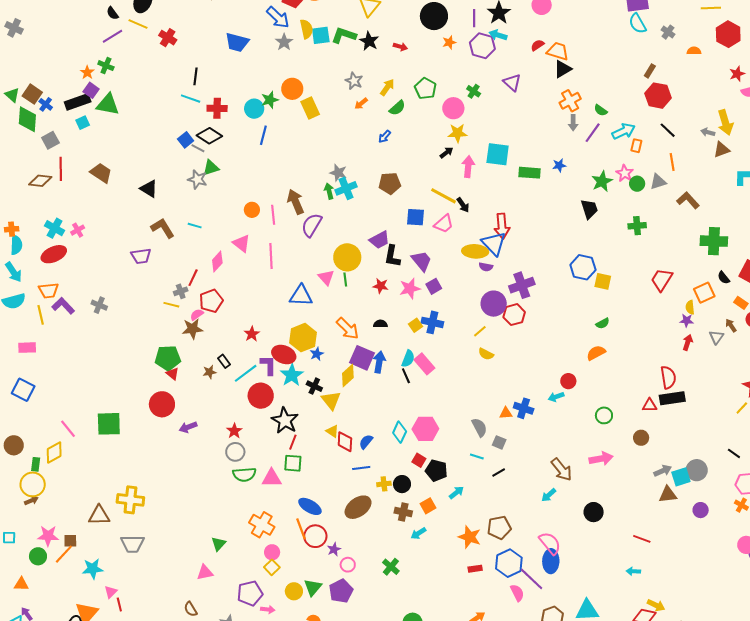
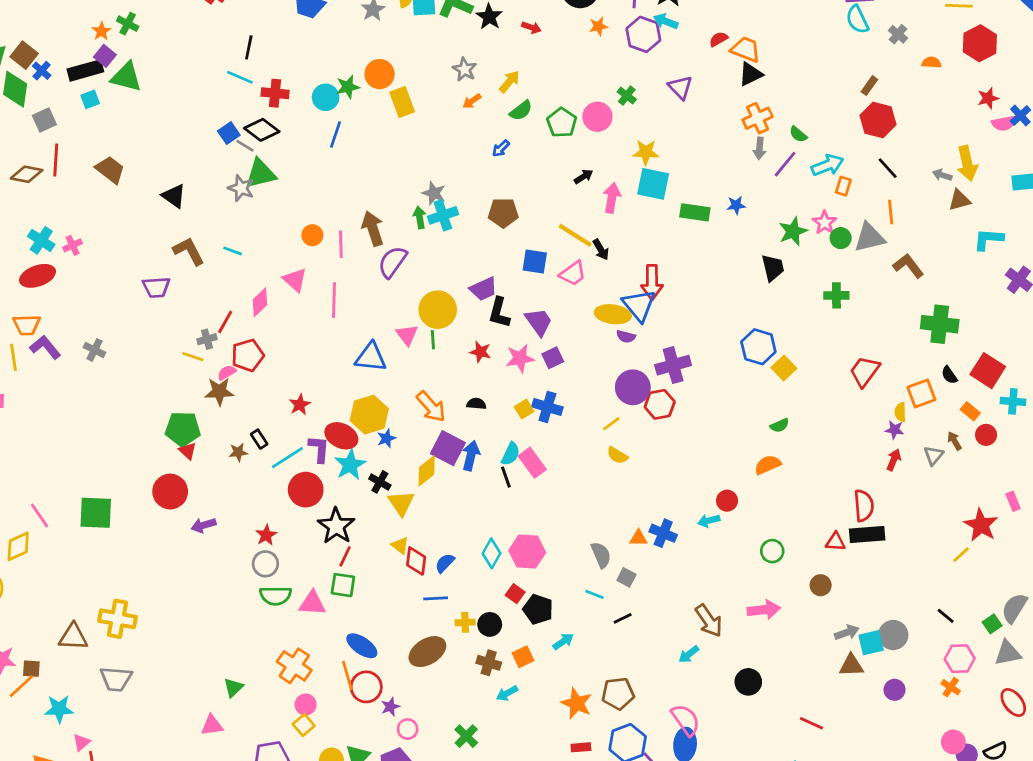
green pentagon: (425, 89) -> (562, 123), moved
yellow star: (458, 133) -> (646, 152), moved
green triangle: (211, 168) -> (261, 174), size x1.4
gray triangle: (658, 182) -> (869, 237), size x1.4
yellow square: (603, 281) -> (784, 368), turned 30

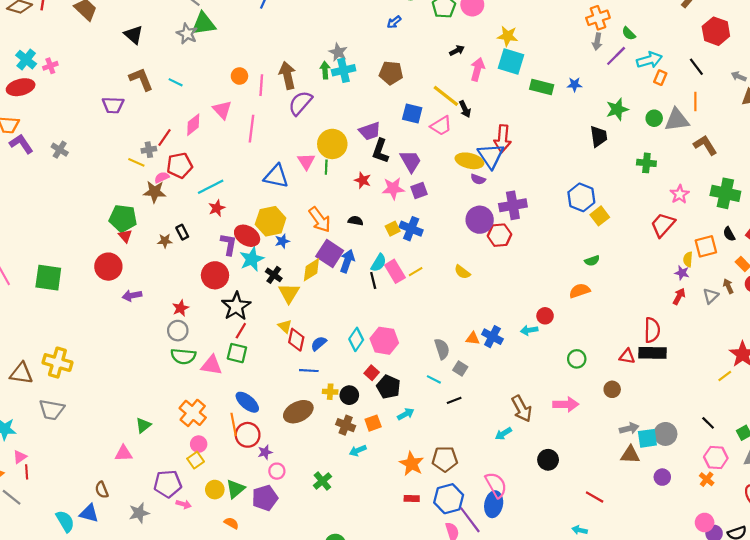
red hexagon: (878, 120) -> (716, 31), moved
pink star: (825, 223) -> (680, 194), moved
yellow line: (611, 424) -> (416, 272), moved
cyan line: (287, 458) -> (211, 187), moved

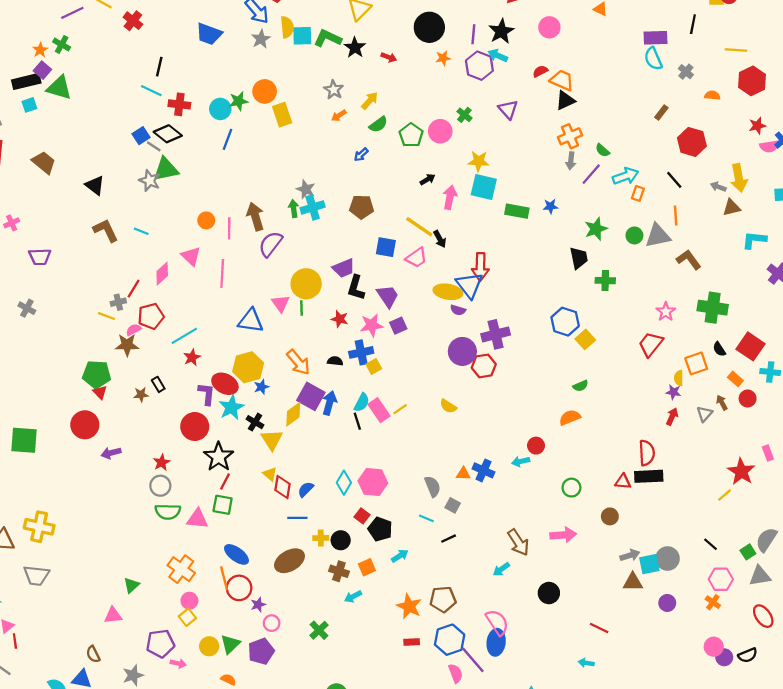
purple trapezoid: (113, 105) -> (40, 257), moved
green cross: (646, 163) -> (605, 281), moved
blue cross: (411, 229) -> (361, 352), moved, turned -30

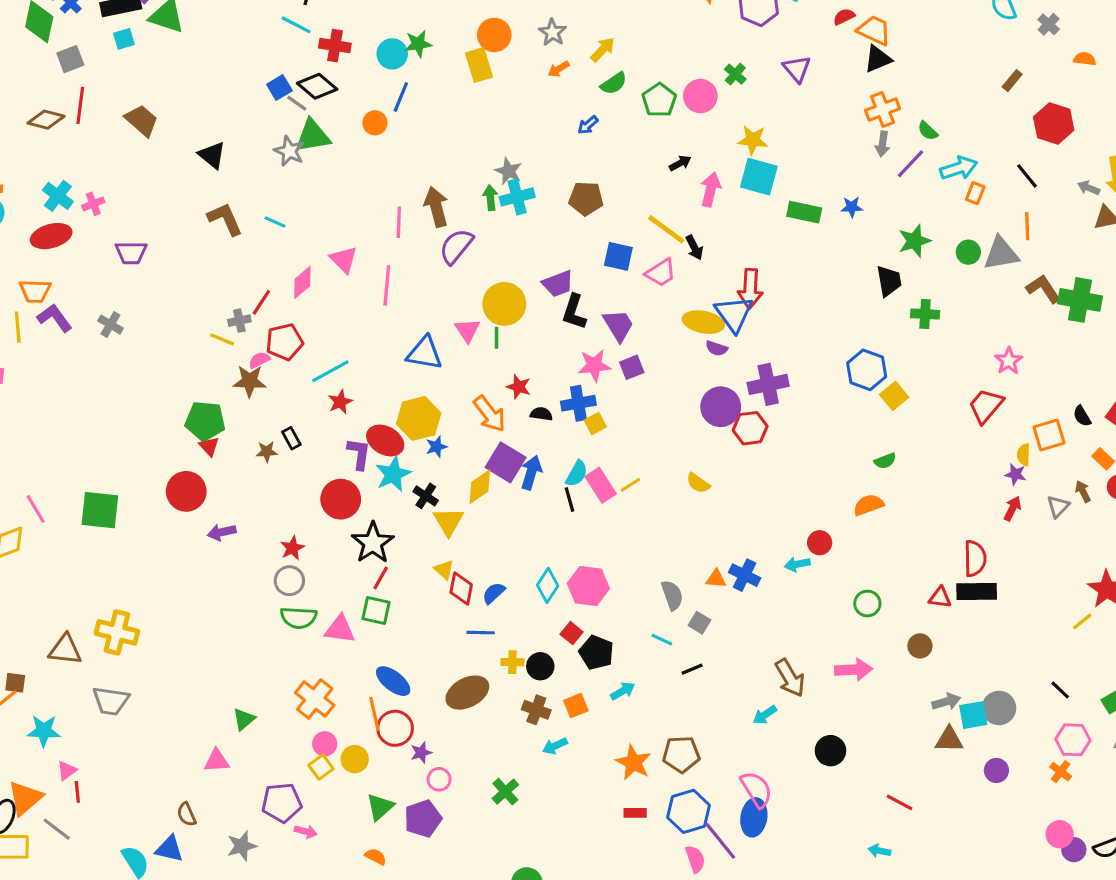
orange circle: (265, 91) -> (494, 35), moved
orange circle: (206, 220) -> (375, 123), moved
green cross: (713, 308) -> (1080, 300), moved
red star: (340, 319) -> (519, 387), moved
yellow circle: (209, 646) -> (355, 759), moved

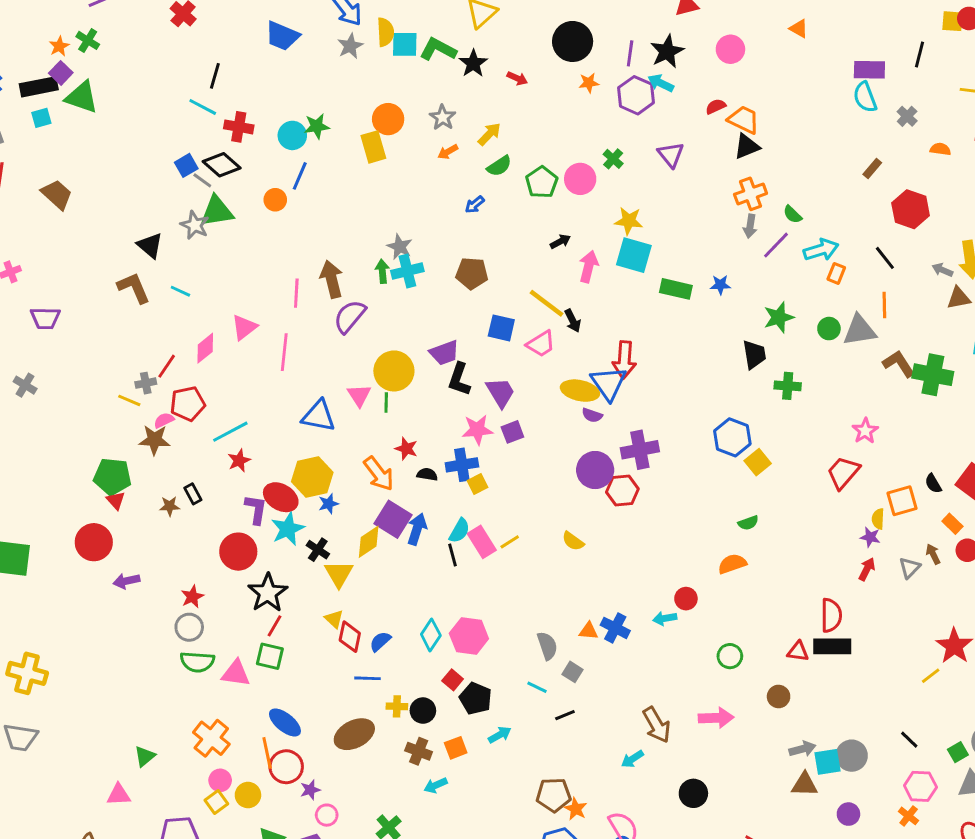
black triangle: (212, 155) -> (150, 245), moved
pink triangle: (344, 260) -> (244, 327), turned 36
orange star: (633, 763) -> (576, 809), moved, size x0.7

